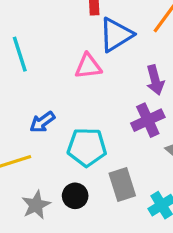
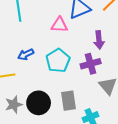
cyan pentagon: (87, 147) -> (58, 61), moved, turned 30
black circle: (75, 196) -> (39, 103), size x1.5

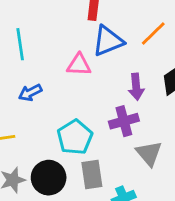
blue arrow: (26, 54) -> (30, 93), moved
cyan pentagon: (58, 61) -> (75, 137), moved

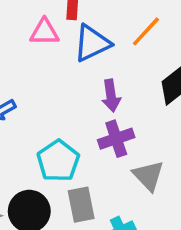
pink triangle: (79, 65) -> (44, 32), moved
purple arrow: (136, 87) -> (111, 96), moved

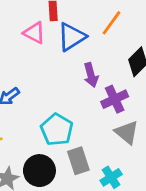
pink triangle: (44, 32) -> (34, 33), turned 35
purple cross: (116, 139) -> (115, 99), moved

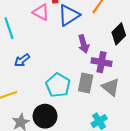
purple cross: (115, 99) -> (101, 62), turned 36
gray rectangle: (78, 161) -> (86, 83), moved, turned 30

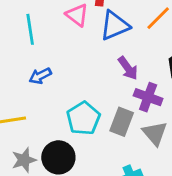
purple arrow: (84, 44) -> (128, 68), turned -30

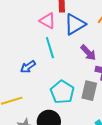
cyan line: (30, 29) -> (50, 48), moved

